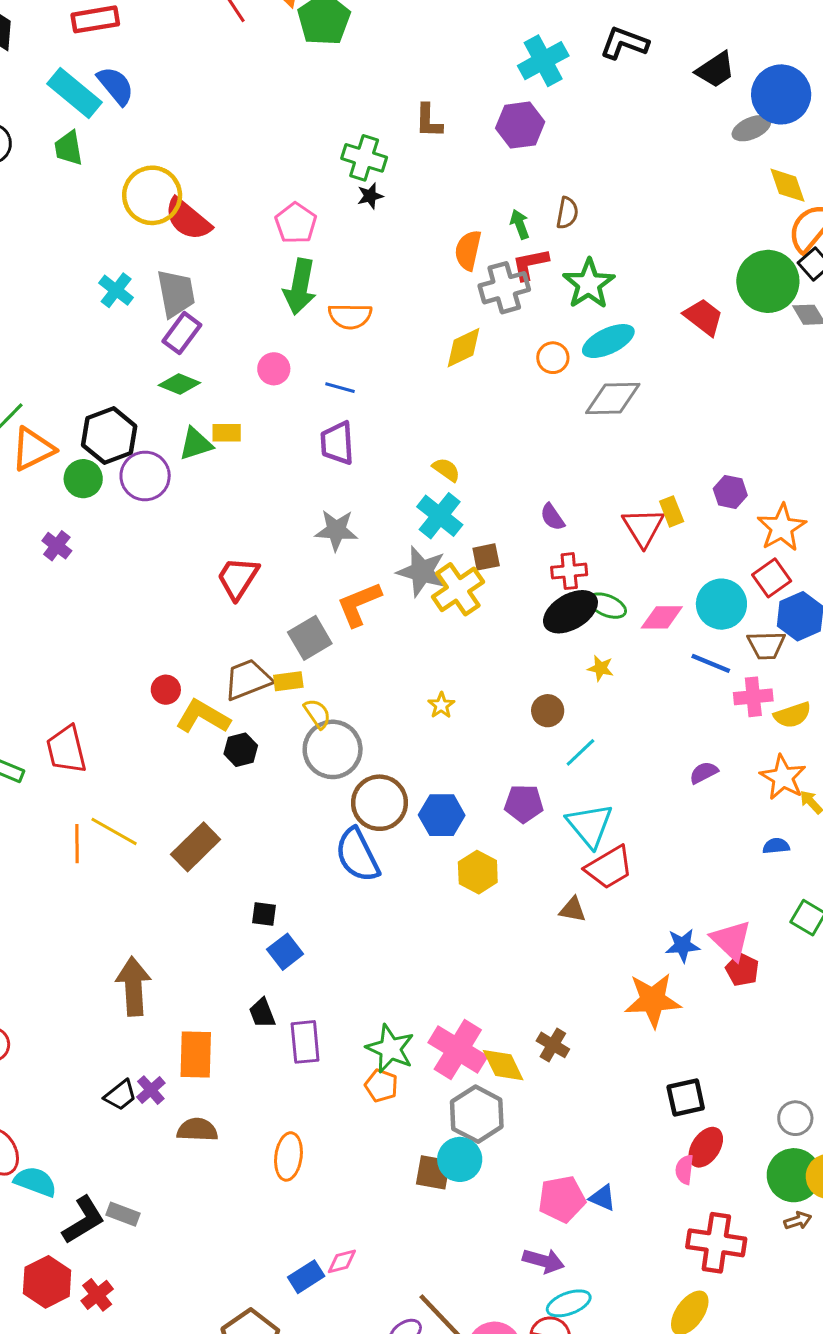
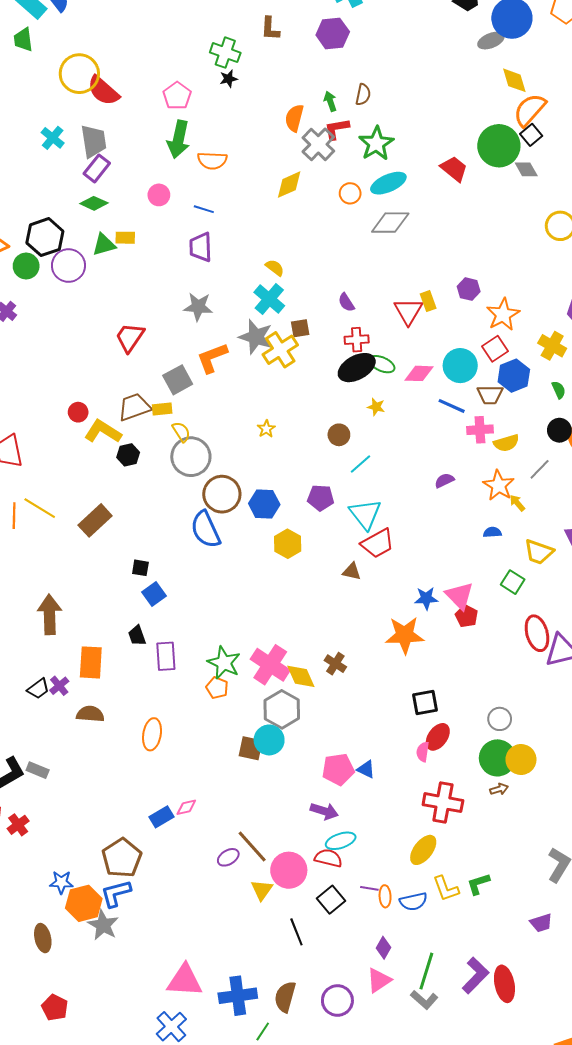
gray cross: (504, 288) -> (318, 144), turned -32

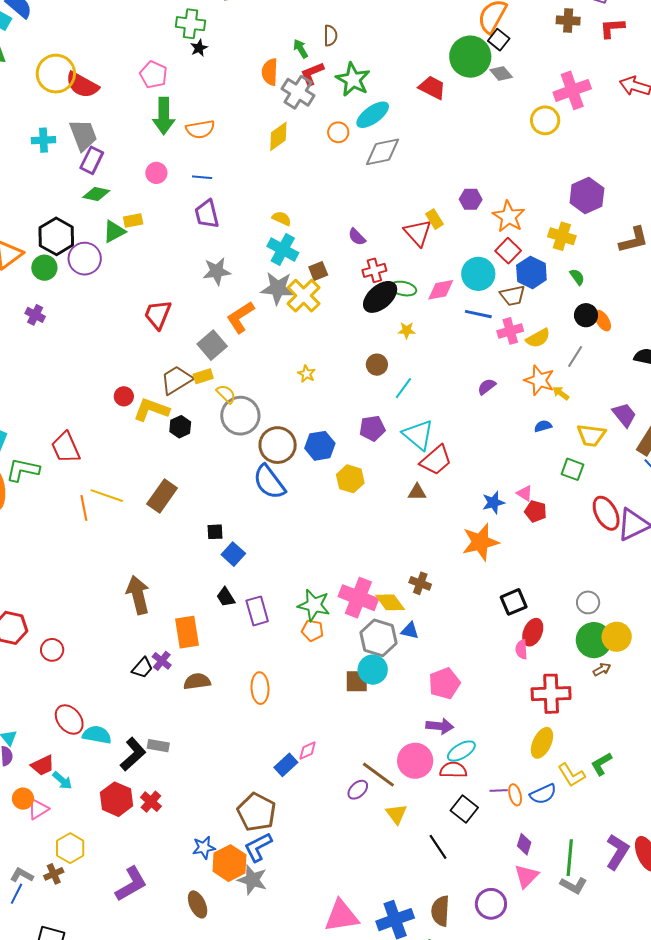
cyan cross: (53, 138) -> (44, 140), turned -30
pink triangle: (460, 596) -> (525, 493), size x0.6
blue triangle: (366, 769) -> (410, 631), moved
pink circle: (289, 870) -> (415, 761), moved

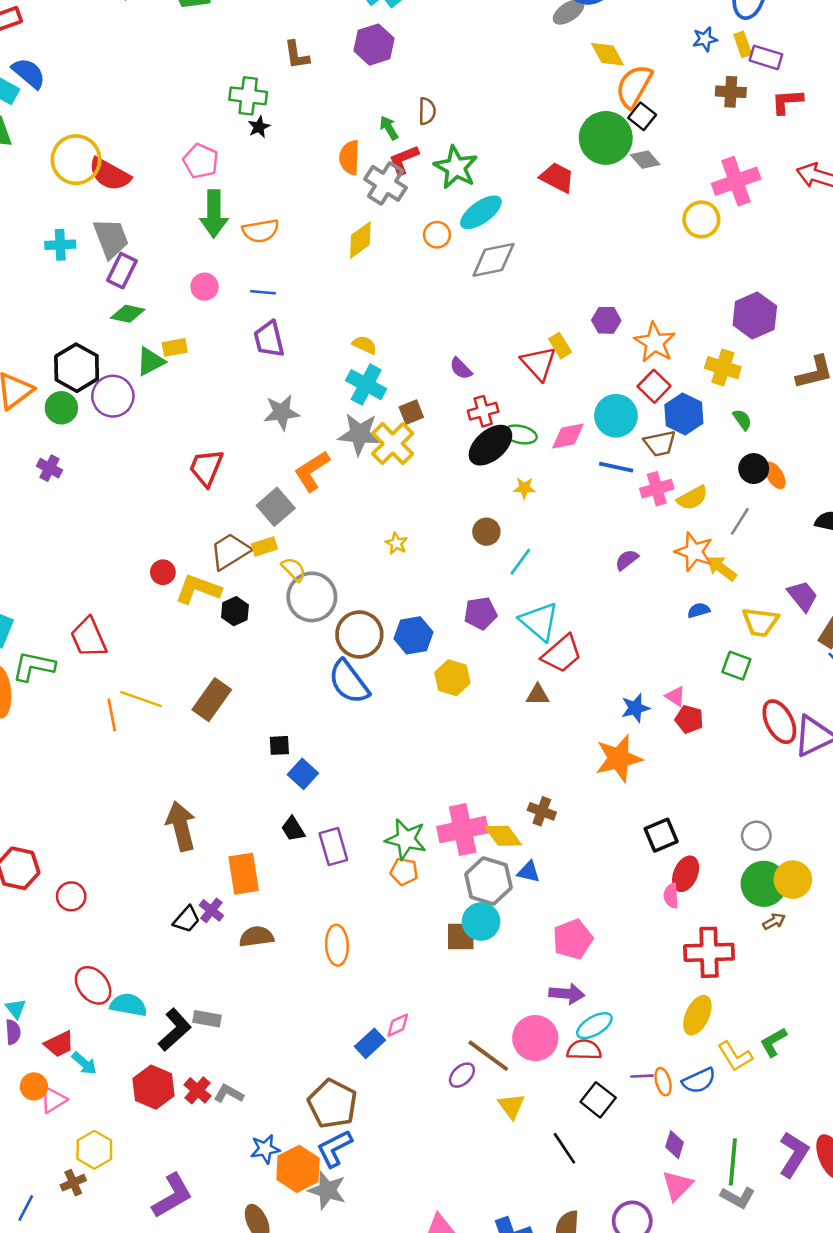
yellow arrow: (561, 393) -> (721, 568), size x1.4
pink cross: (358, 598) -> (463, 830), turned -33
gray L-shape: (22, 875) -> (229, 1094), moved

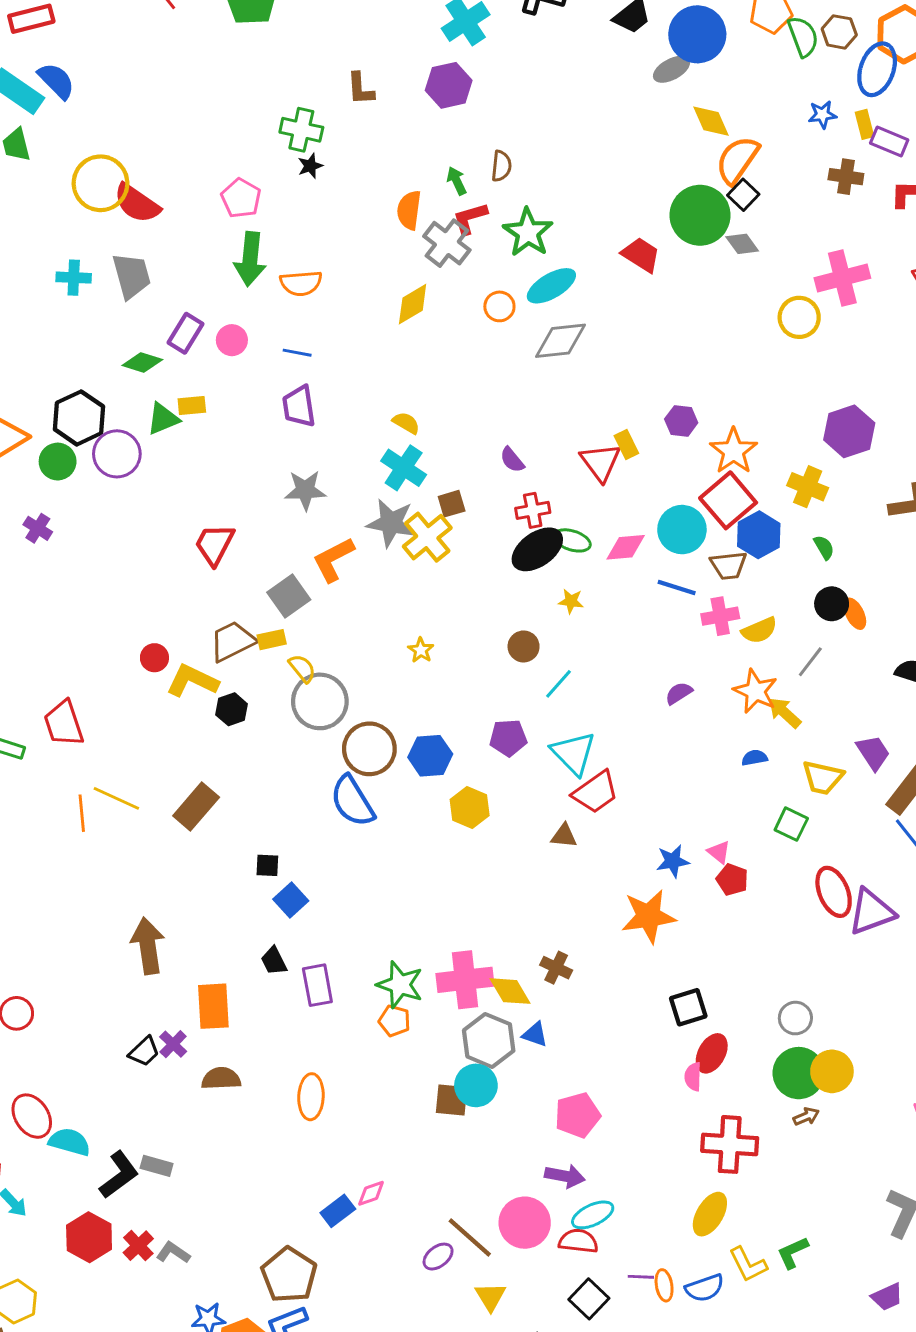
purple rectangle: (122, 271) -> (186, 333), moved
red square: (654, 386) -> (728, 500), size x1.5

